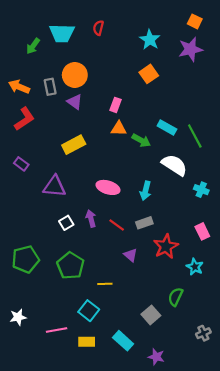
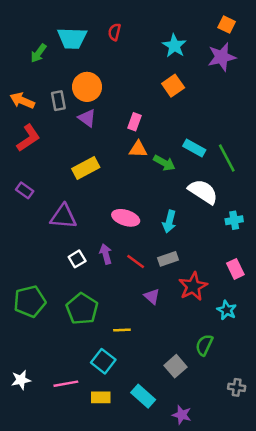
cyan cross: (201, 190) -> (234, 220), turned -32
white star: (18, 317) -> (21, 380), moved
gray cross: (203, 333) -> (237, 387), turned 32

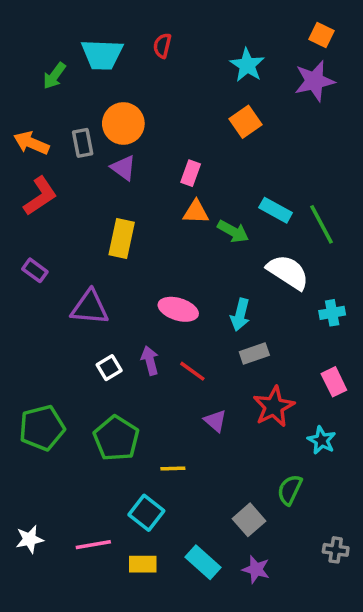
yellow rectangle: (86, 168) -> (122, 238), turned -50
gray rectangle: (168, 259) -> (254, 354), moved
purple star: (182, 415) -> (256, 569), moved

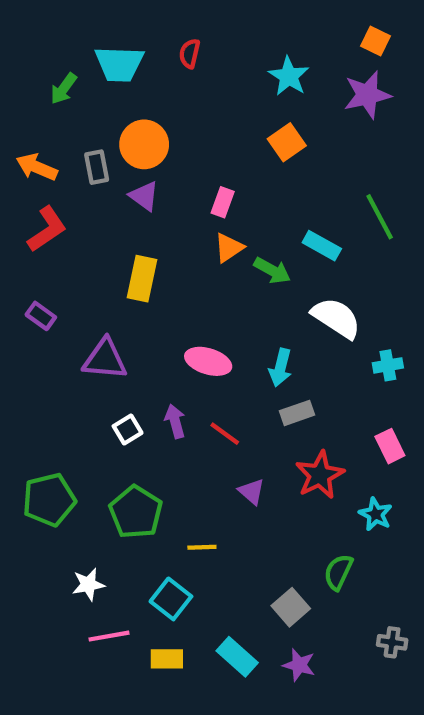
orange triangle: (196, 212) -> (229, 248), turned -36
green line: (322, 224) -> (380, 217), moved
white star: (30, 539) -> (88, 584), moved

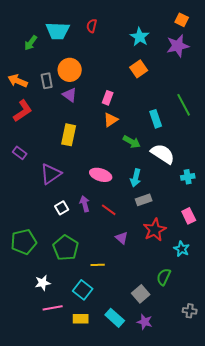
cyan rectangle: (322, 246) -> (156, 119), turned 42
green arrow: (272, 270) -> (132, 142), moved
purple triangle: (105, 359) -> (51, 174), turned -40

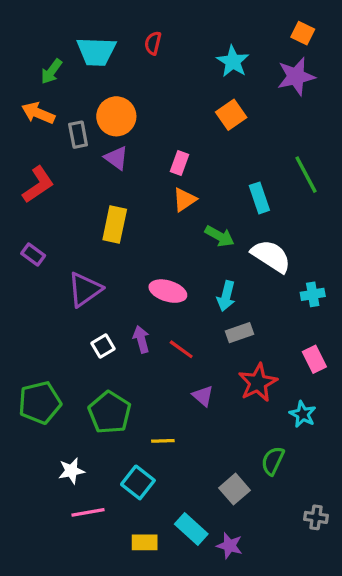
orange arrow: (18, 81) -> (38, 113), moved
yellow rectangle: (81, 319) -> (145, 542), moved
purple star: (145, 322) -> (229, 546), moved

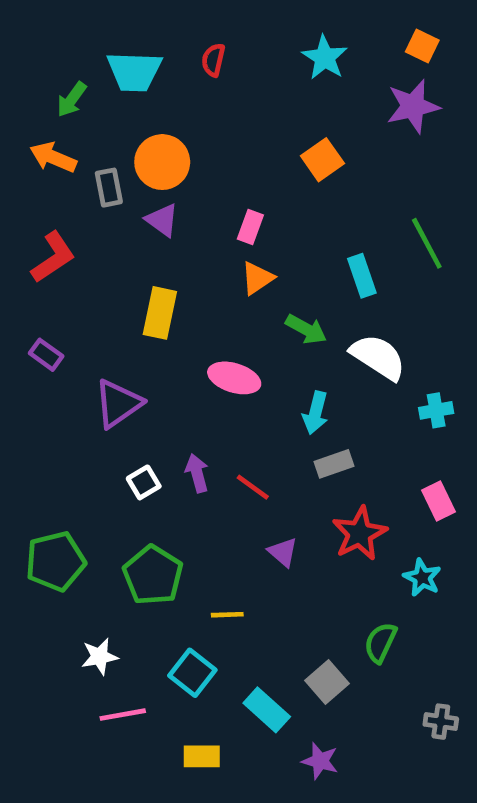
cyan star: (233, 61) -> (325, 58), moved
pink ellipse: (168, 291) -> (234, 378), moved
cyan rectangle: (191, 529) -> (267, 710), moved

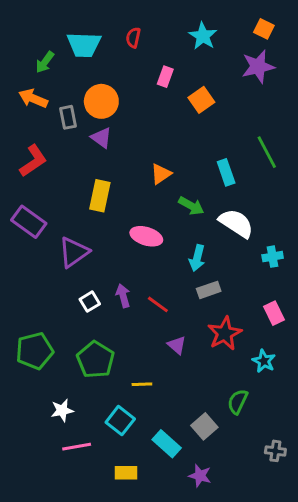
pink rectangle: (250, 227) -> (165, 77), moved
purple rectangle: (46, 355) -> (29, 222), size x1.6

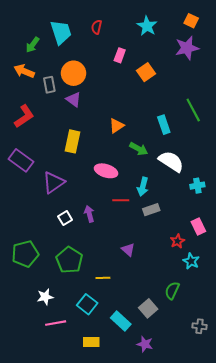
cyan trapezoid: (84, 45) -> (61, 32), turned -110
red line: (158, 304) -> (121, 200), moved, turned -35
red star: (225, 333) -> (177, 241), moved, size x0.6

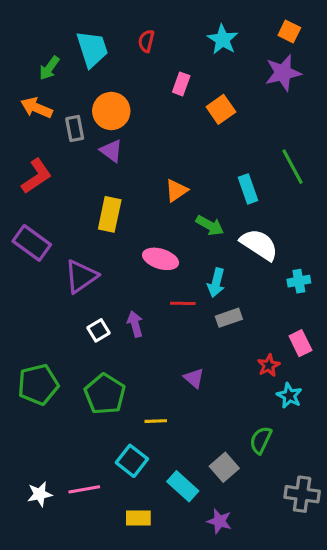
white star: (45, 297) -> (40, 494), moved
gray cross: (199, 326) -> (302, 494), size x1.5

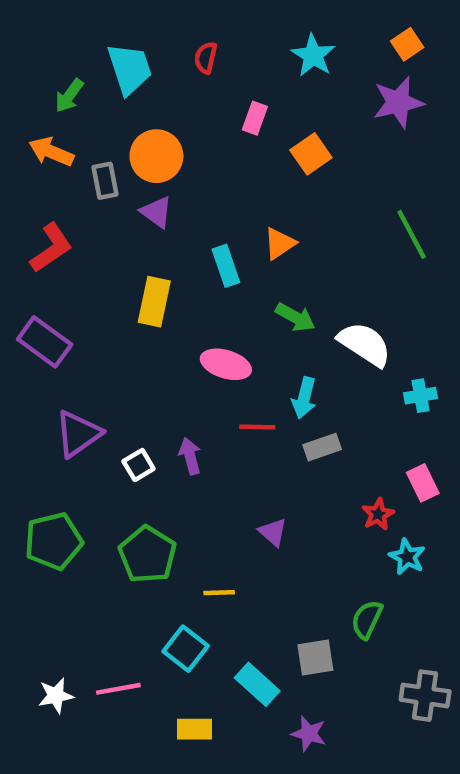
orange square: (289, 31) -> (407, 44), turned 30
cyan rectangle: (248, 189) -> (226, 266), moved
orange triangle: (176, 190) -> (280, 243), moved
purple triangle: (81, 276) -> (78, 434), moved
gray square: (224, 467) -> (315, 657), turned 32

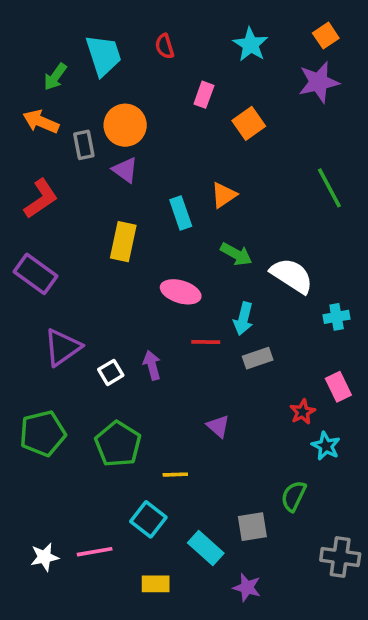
red semicircle: (206, 58) -> (165, 46), turned -30

